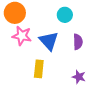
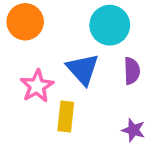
cyan circle: (65, 15) -> (110, 25), size x1.5
pink star: (22, 36) -> (37, 86), moved, turned 30

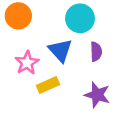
yellow rectangle: (66, 117) -> (48, 85), turned 60
purple star: (133, 130) -> (97, 95), size x1.5

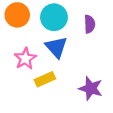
cyan circle: (80, 18) -> (54, 17), moved
purple semicircle: (96, 52) -> (90, 24), moved

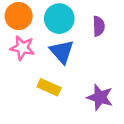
pink star: (25, 59) -> (22, 48), moved, turned -30
yellow rectangle: (45, 79) -> (49, 87), turned 48

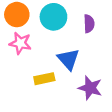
blue triangle: (62, 52) -> (68, 59), moved
yellow rectangle: (49, 87) -> (44, 79), turned -36

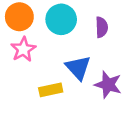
pink star: (20, 43) -> (23, 49), turned 30
purple star: (90, 88) -> (108, 85), moved

